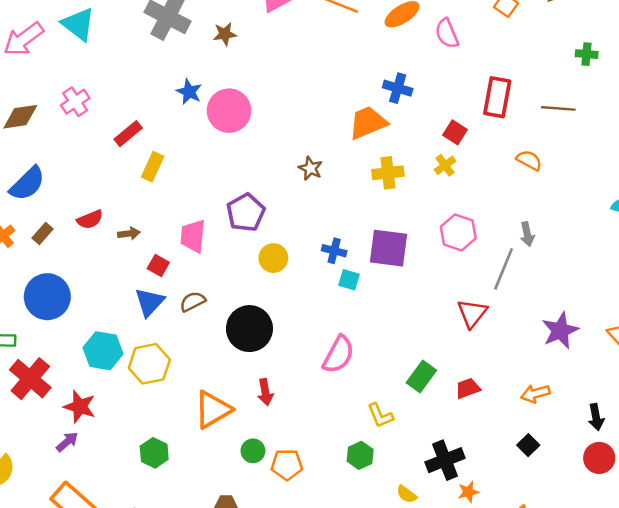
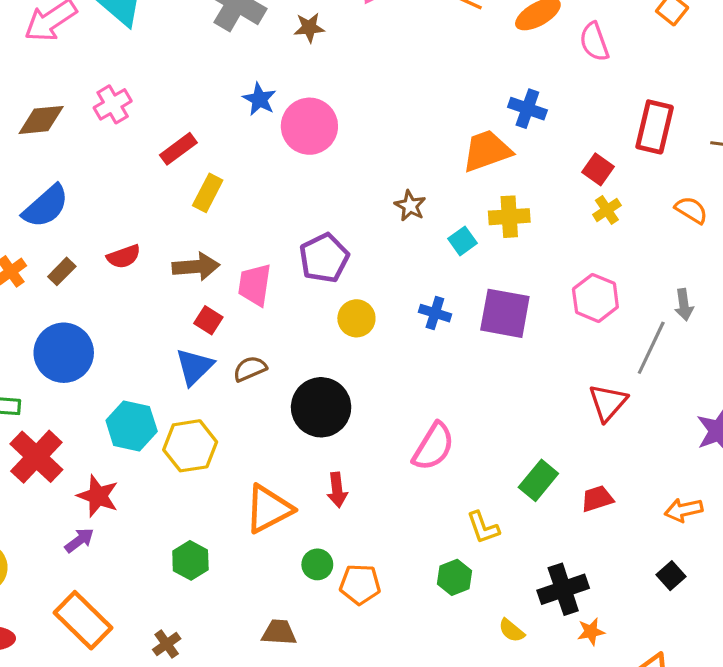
yellow cross: (445, 165) -> (607, 210), moved
brown arrow: (129, 233) -> (196, 267), moved, size x1.6
cyan square: (349, 280) -> (462, 241), moved, turned 35

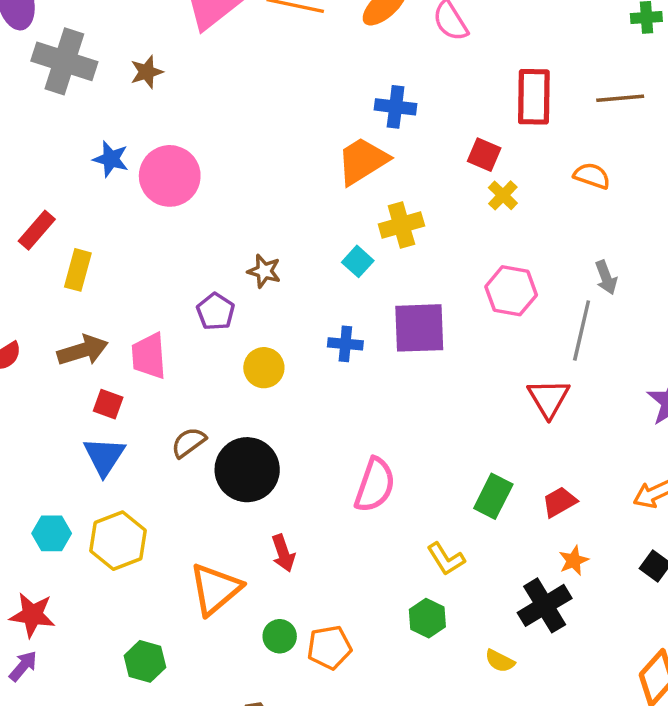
brown star: (410, 206) -> (264, 271), moved
purple pentagon: (324, 258) -> (216, 312), size x0.7
brown semicircle: (250, 369) -> (189, 442), moved
cyan hexagon: (132, 426) -> (52, 533), size x0.7
orange star: (591, 632) -> (574, 561), moved

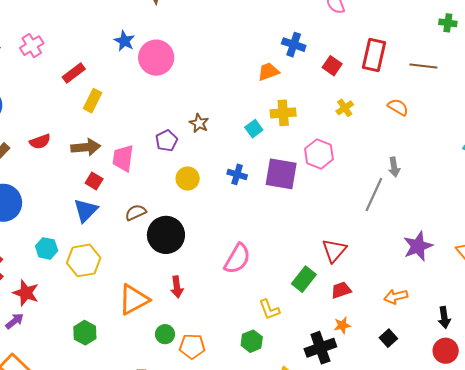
red square: (484, 155) -> (332, 66), moved
orange trapezoid: (363, 161) -> (268, 72), size x0.7
pink hexagon: (511, 291) -> (319, 154), moved
red triangle: (548, 398) -> (334, 250), moved

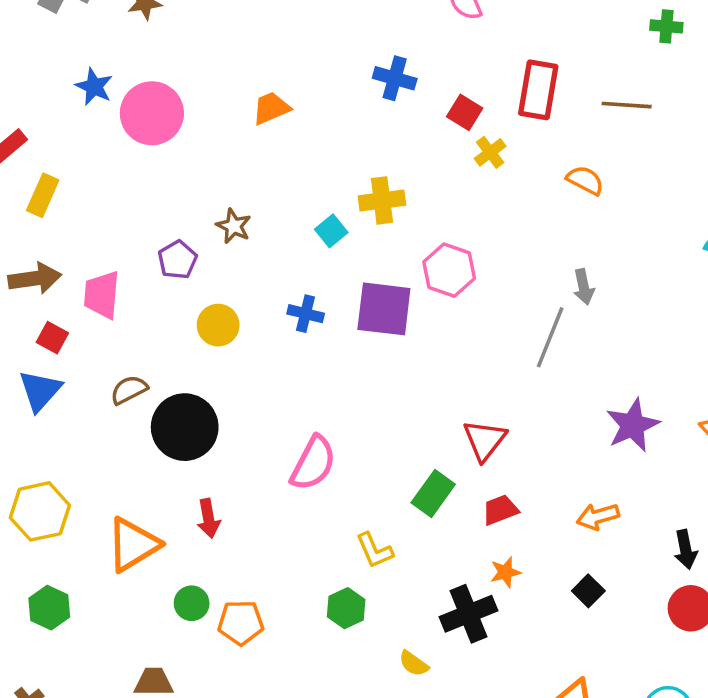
orange trapezoid: (268, 72) -> (271, 108), moved
yellow cross: (345, 108) -> (490, 152), moved
yellow hexagon: (84, 260) -> (40, 511), moved

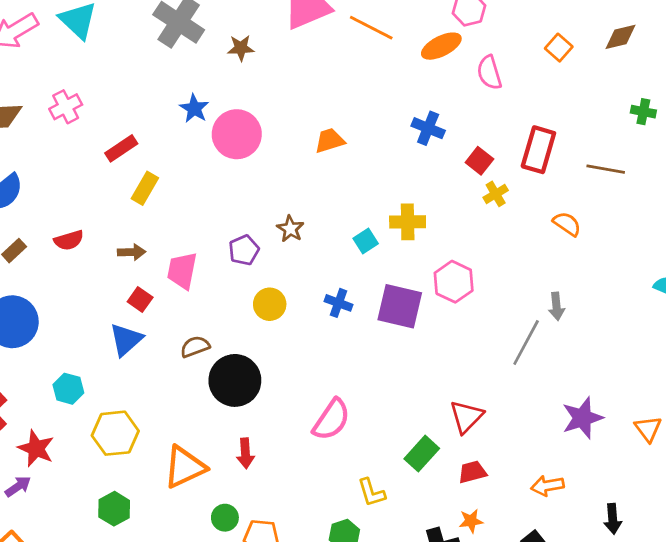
brown arrow: (35, 278) -> (132, 252), size x0.7

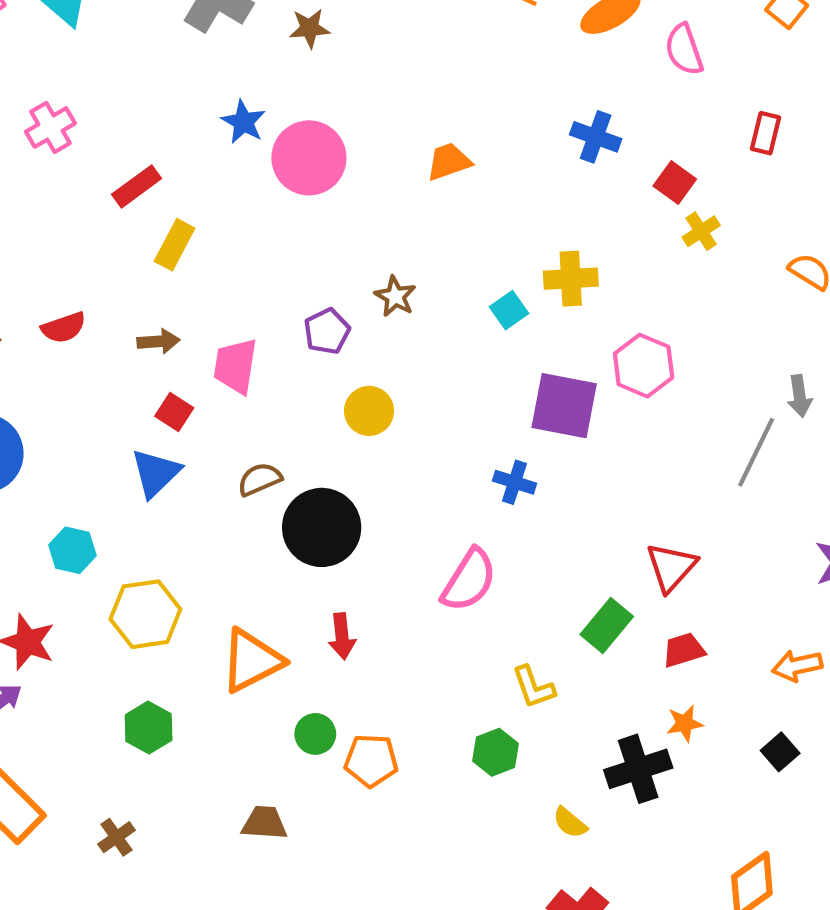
red rectangle: (538, 150) -> (766, 133), moved, size x0.6
blue cross: (338, 303) -> (515, 482), moved

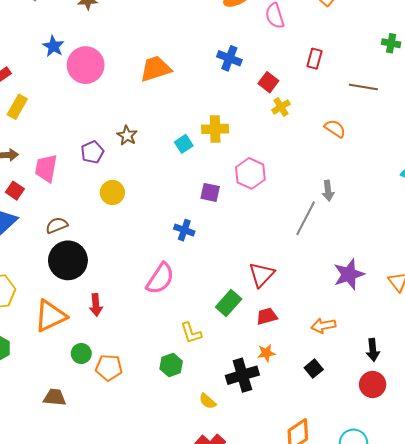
orange trapezoid: (449, 162) -> (156, 69), size x1.4
purple square: (564, 406) -> (210, 192), size x0.6
black circle: (322, 527) -> (68, 260), moved

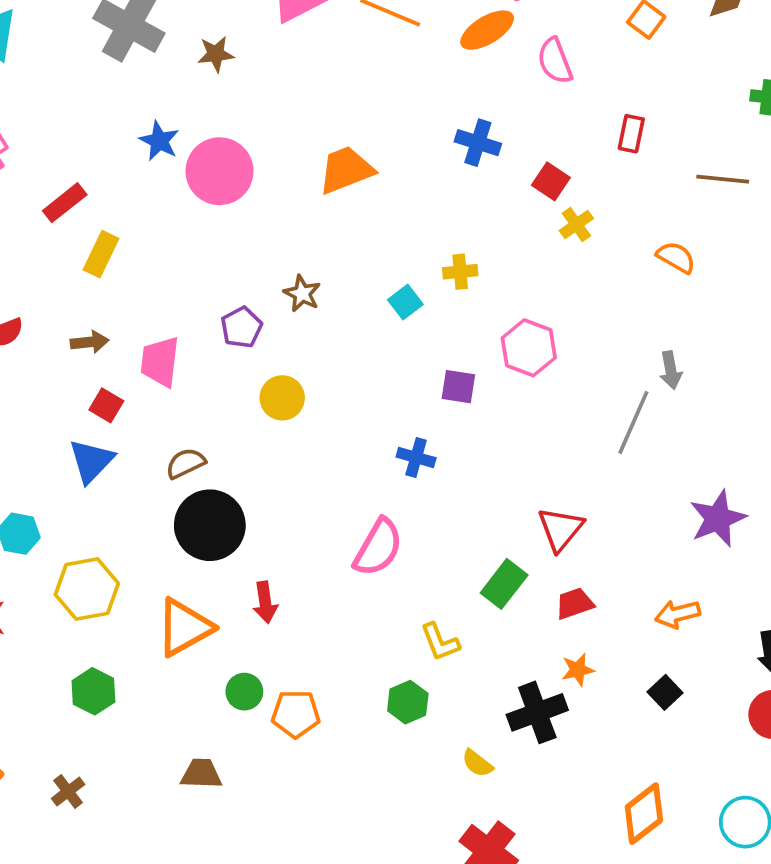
yellow cross: (215, 129) -> (460, 272), size x0.7

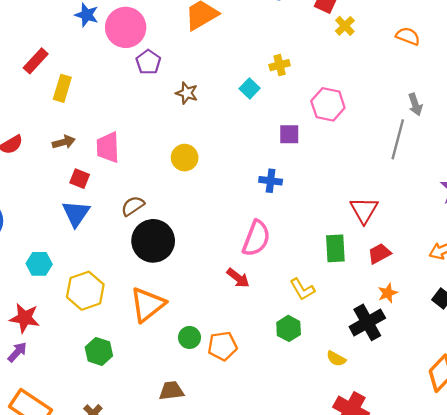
purple pentagon: (241, 327) -> (148, 62), moved
green rectangle: (504, 584) -> (335, 248), turned -32
red arrow: (265, 602) -> (238, 278), moved, turned -35

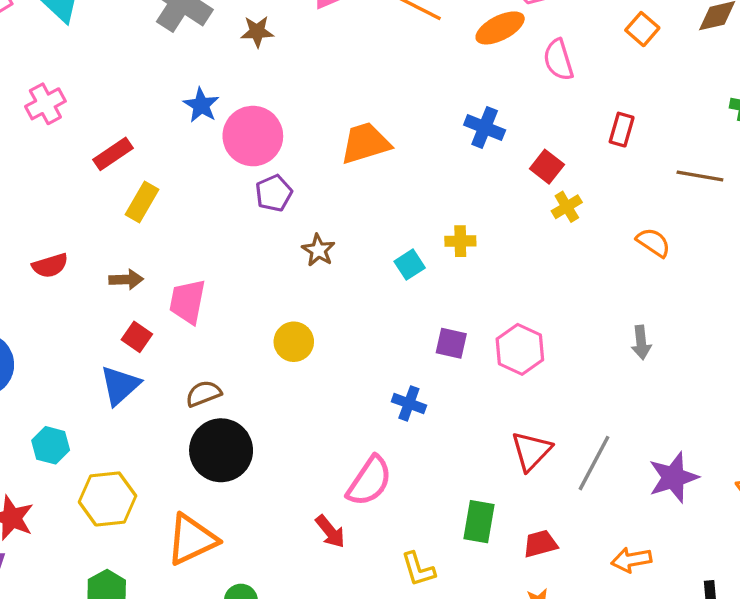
pink hexagon: (328, 104) -> (520, 349), moved
gray line: (398, 139) -> (594, 463), moved
red triangle: (364, 210) -> (531, 451), moved

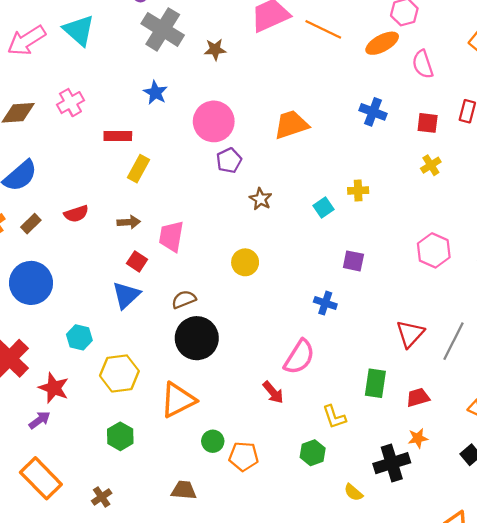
blue star: (201, 105) -> (155, 93), moved
red rectangle: (113, 154) -> (118, 136), turned 36
red square: (547, 167) -> (428, 123), moved, turned -30
pink hexagon: (520, 349) -> (434, 250), moved

